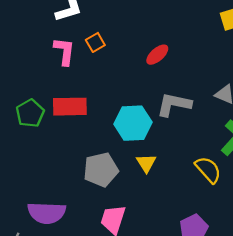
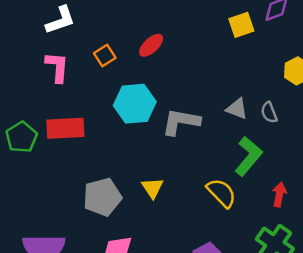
orange square: (95, 42) -> (105, 56), moved
red ellipse: (157, 55) -> (151, 45), moved
cyan hexagon: (133, 123) -> (135, 104), moved

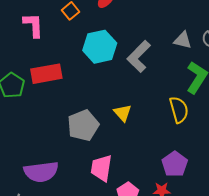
gray L-shape: (181, 122) -> (139, 56), turned -48
yellow semicircle: (221, 193) -> (179, 110), turned 36

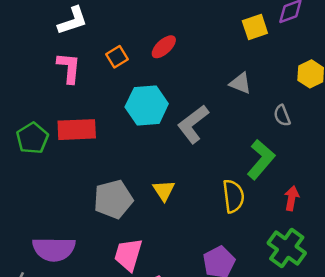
gray triangle: (183, 40) -> (240, 83), moved

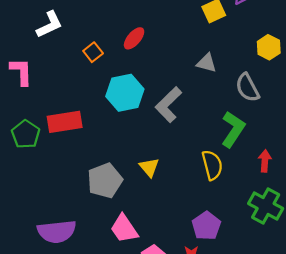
pink L-shape: (69, 68) -> (21, 72), moved
gray semicircle: (282, 116) -> (247, 88), size x1.5
pink trapezoid: (128, 255) -> (124, 229), turned -44

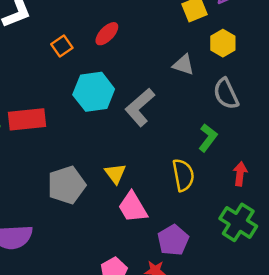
yellow hexagon: (269, 47) -> (223, 43), moved
green L-shape: (233, 129) -> (208, 138), size x0.7
pink trapezoid: (124, 229) -> (133, 207), moved

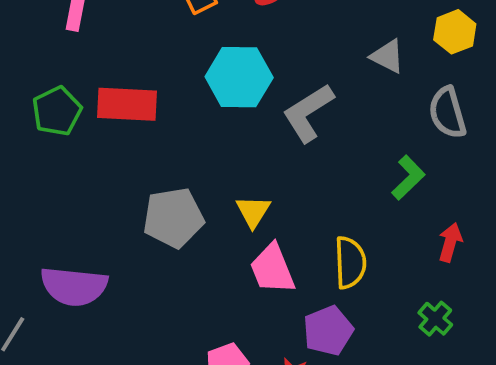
yellow semicircle: (183, 175) -> (350, 263), moved
green cross: (238, 222) -> (435, 319), size x0.6

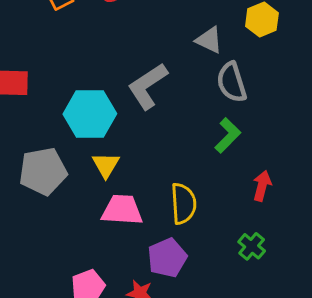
cyan hexagon: (239, 77) -> (90, 114), moved
gray semicircle: (447, 113) -> (232, 82), moved
pink trapezoid: (272, 269) -> (122, 210), turned 117

